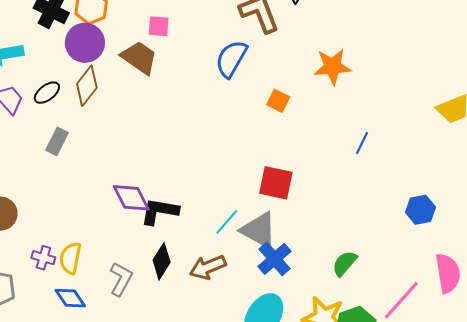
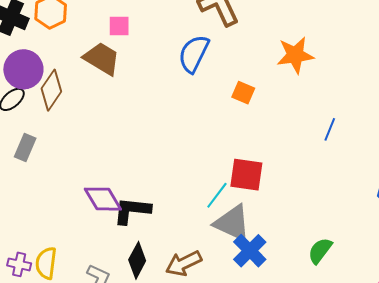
purple circle: (85, 43) -> (23, 69), moved
cyan line: (227, 222) -> (217, 195), moved

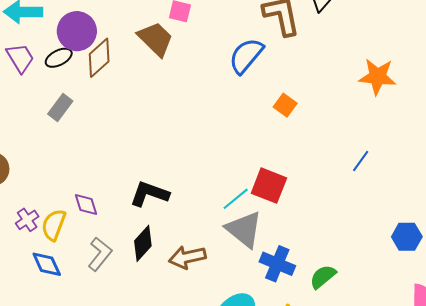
orange star: (295, 55) -> (377, 77), moved
purple diamond: (103, 199) -> (86, 204), moved, size x0.7
blue cross: (250, 251) -> (277, 264), moved, turned -36
purple cross: (19, 264) -> (27, 220), turned 30

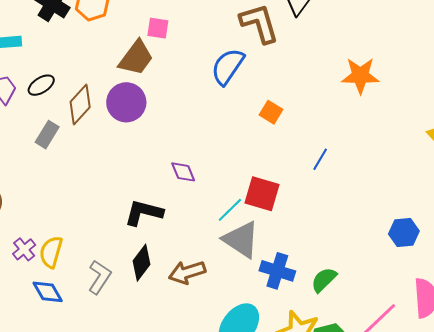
purple circle: (77, 31) -> (126, 102), moved
brown trapezoid: (156, 39) -> (136, 58), turned 87
brown diamond: (99, 58) -> (80, 105), moved
blue line: (361, 161) -> (320, 159), moved
purple diamond: (86, 204) -> (183, 172), moved

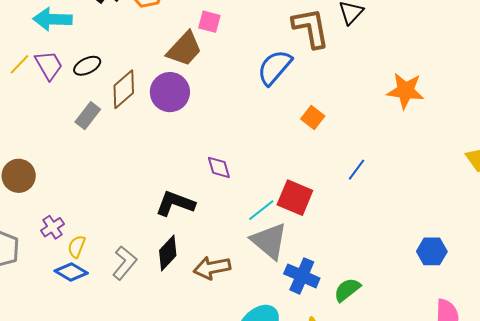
yellow semicircle: (51, 252) -> (77, 247), moved, size x0.7
blue diamond: (48, 292) -> (71, 272), turned -36

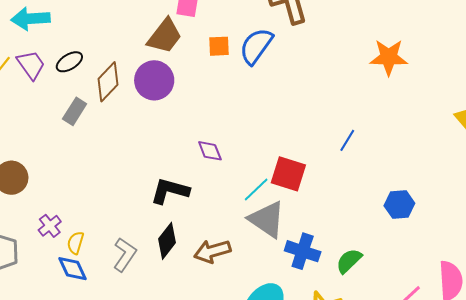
orange square: (313, 117) -> (219, 46), moved, turned -35
blue hexagon: (432, 251) -> (399, 205), moved
blue diamond: (71, 272) -> (73, 269), turned 40

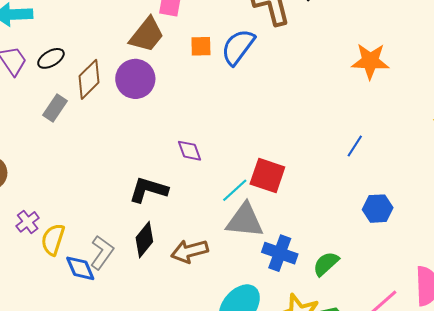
blue line: (347, 140) -> (355, 146), moved
gray triangle: (267, 219) -> (245, 220), turned -30
yellow semicircle: (75, 243) -> (53, 240), size x1.4
blue diamond: (73, 269) -> (80, 268), moved

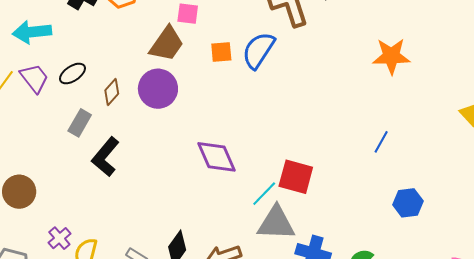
brown diamond: (89, 79) -> (112, 92), size x0.7
purple diamond: (189, 151) -> (217, 157), size x1.6
black L-shape: (148, 190) -> (105, 157), moved, turned -63

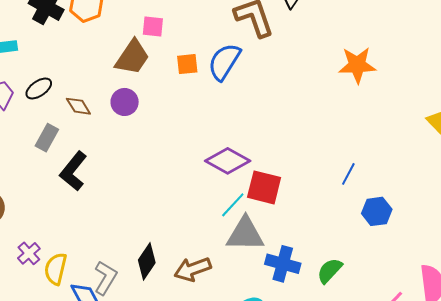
purple circle: (158, 89) -> (125, 102), size x0.7
brown diamond: (112, 92) -> (78, 106), turned -72
blue line: (381, 142) -> (348, 174), moved
purple diamond: (217, 157) -> (228, 161), moved, turned -36

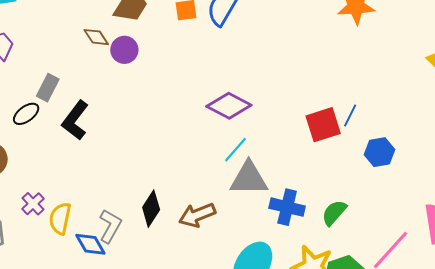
black ellipse: (39, 88) -> (26, 114), moved
brown diamond: (78, 106) -> (96, 37), moved
red square: (264, 187) -> (323, 125), moved, turned -30

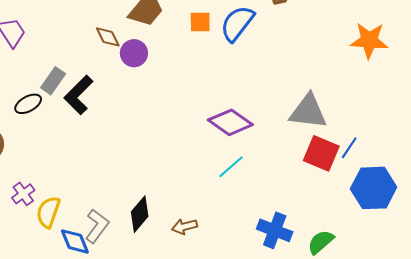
black L-shape: (75, 120) -> (79, 95), moved
red square: (323, 125) -> (321, 153), turned 33
blue hexagon: (379, 152) -> (374, 188), size x1.5
gray triangle: (249, 179) -> (308, 112), moved
brown arrow: (197, 215) -> (185, 227), size x0.7

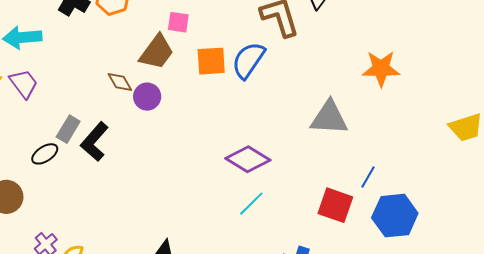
orange square: (200, 22) -> (211, 61), size x1.4
gray triangle: (308, 112) -> (329, 118), moved
red square: (321, 153) -> (335, 205), moved

